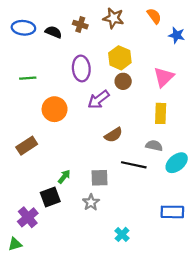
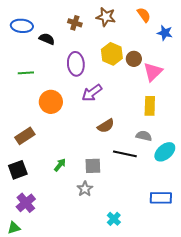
black semicircle: (53, 32) -> (47, 39), moved
brown circle: (123, 81) -> (134, 59), moved
black square: (50, 197) -> (18, 170), moved

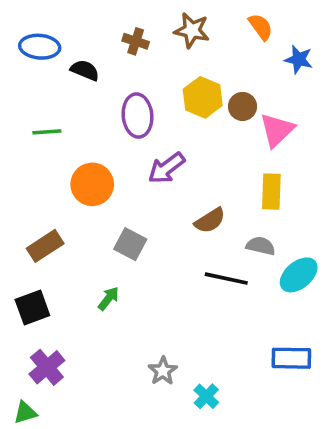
brown semicircle: (106, 126) -> (210, 221), moved
gray square: (93, 166) -> (130, 244), moved, turned 30
gray star: (85, 189) -> (163, 371), moved

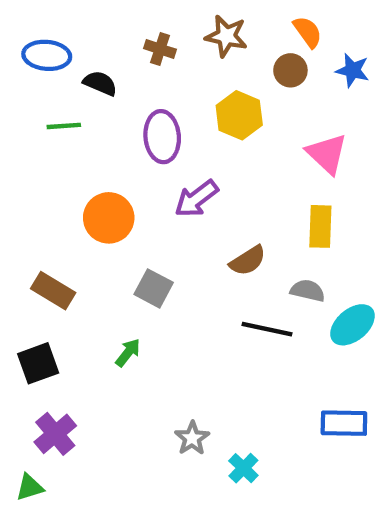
brown circle: (243, 106) -> (290, 70), moved
pink triangle: (277, 130) -> (327, 154), turned -33
green line: (47, 132) -> (64, 126), moved
brown rectangle: (45, 246) -> (53, 291), turned 64

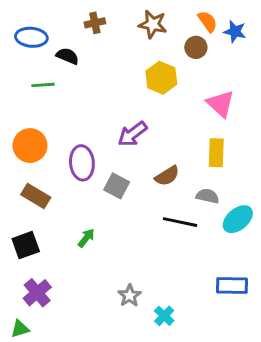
brown cross: (160, 49) -> (95, 23), moved, turned -30
blue star: (352, 70) -> (235, 32), moved
purple ellipse: (162, 137) -> (82, 163), moved
orange circle: (109, 218) -> (30, 146), moved
gray square: (154, 288) -> (117, 186), moved

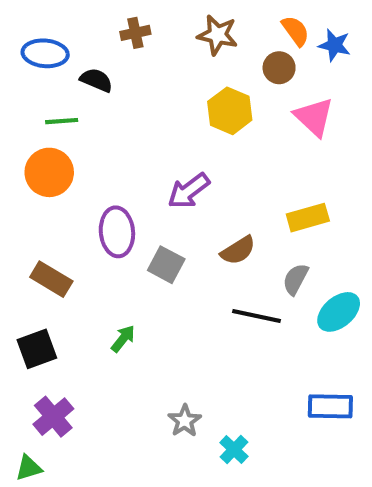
pink triangle: (220, 104) -> (314, 117), moved
orange circle: (30, 146) -> (49, 172), moved
yellow rectangle: (216, 153) -> (308, 218), turned 72
gray semicircle: (207, 196) -> (295, 279), turned -75

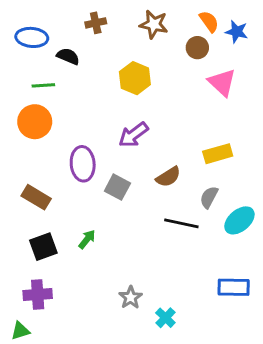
yellow hexagon: (230, 111) -> (135, 78), moved
black square: (37, 349) -> (43, 247), moved
purple cross: (53, 417) -> (38, 294), turned 36

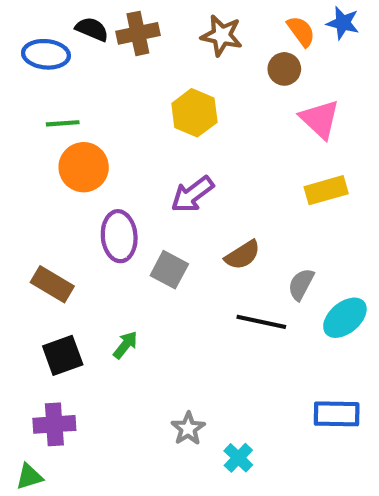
brown cross: (96, 23) -> (138, 33), size x1.4
blue star: (237, 32) -> (343, 23), moved
black semicircle: (68, 56) -> (92, 29), moved
orange circle: (35, 122) -> (84, 167), moved
yellow rectangle: (218, 154) -> (326, 190), moved

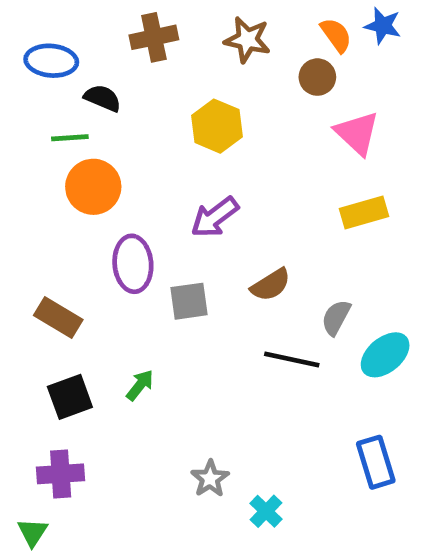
black semicircle: (92, 29) -> (103, 98), moved
gray square: (169, 270) -> (189, 301), turned -36
blue rectangle: (337, 414) -> (376, 462), turned 72
green triangle: (29, 477) -> (33, 532), turned -40

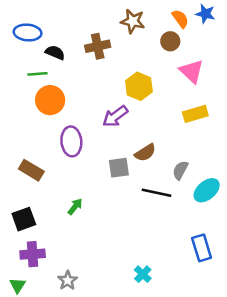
brown cross: (154, 37) -> (98, 46), moved
yellow hexagon: (217, 126) -> (139, 86), moved
gray square: (189, 301) -> (119, 168), moved
black square: (70, 397) -> (24, 219), moved
gray star: (210, 479) -> (68, 280), moved

